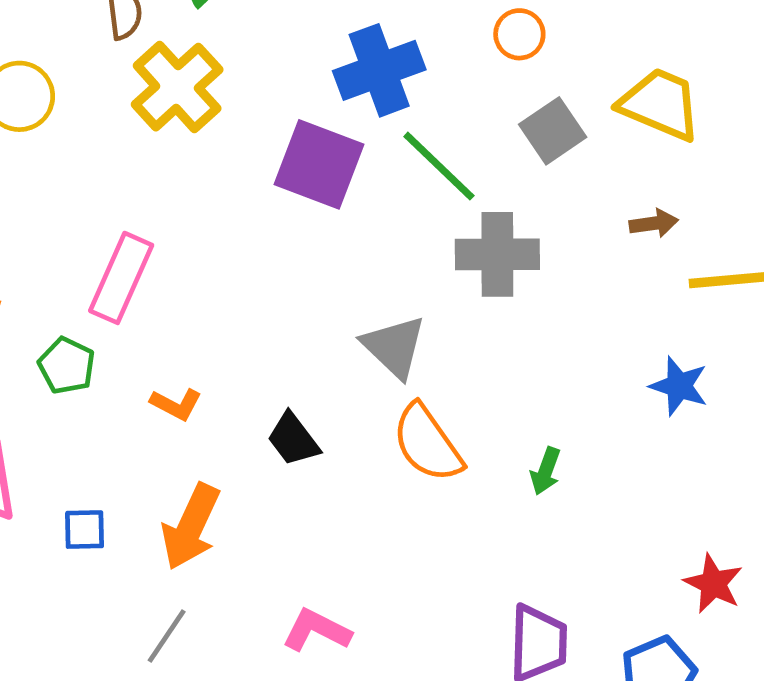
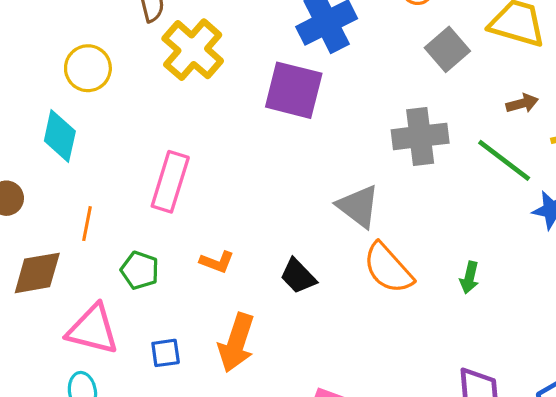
green line: (439, 166) -> (504, 160), moved
green pentagon: (67, 366) -> (140, 270), moved

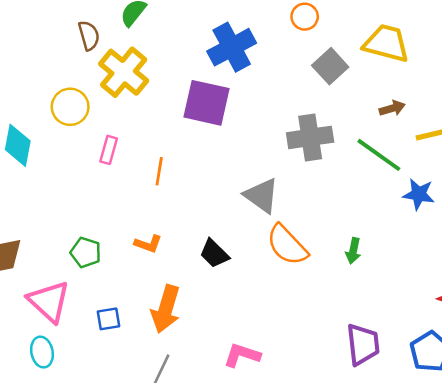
yellow circle: (88, 68) -> (70, 107), moved
pink rectangle: (170, 182) -> (109, 150), moved, size x0.6
orange line: (87, 224) -> (159, 171), moved
pink triangle: (93, 329) -> (49, 301), turned 30

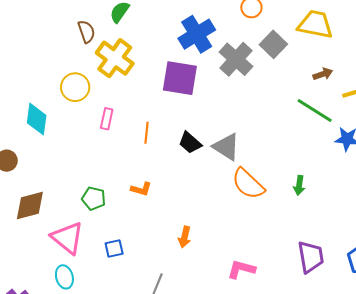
gray cross: (310, 137) -> (236, 59), moved, turned -36
black trapezoid: (214, 254) -> (190, 143), moved
orange arrow: (166, 309) -> (185, 237), moved, size x0.6
pink L-shape: (242, 355) -> (241, 269), moved

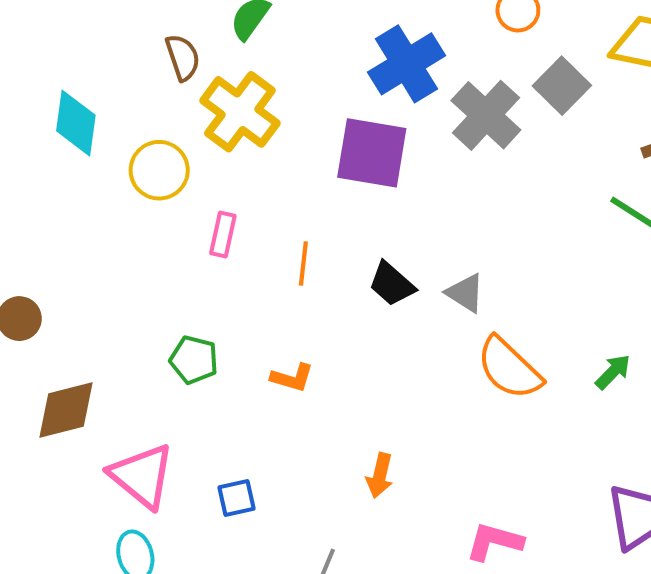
cyan diamond: (37, 119) -> (76, 123), moved
gray triangle: (226, 147) -> (465, 293), size x0.7
green arrow: (299, 185) -> (613, 372), turned -144
green pentagon: (94, 198) -> (194, 360), moved

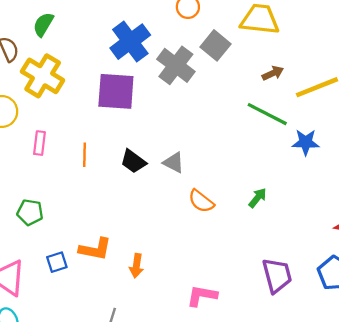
orange semicircle: (509, 368) -> (201, 201), size x0.7
orange L-shape: (292, 378) -> (95, 249), moved, size x1.4
blue square: (236, 498) -> (57, 262), moved

